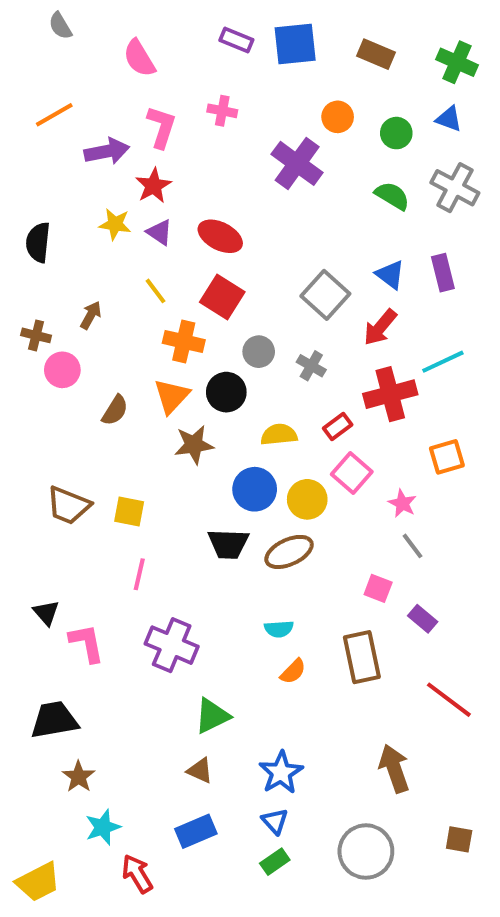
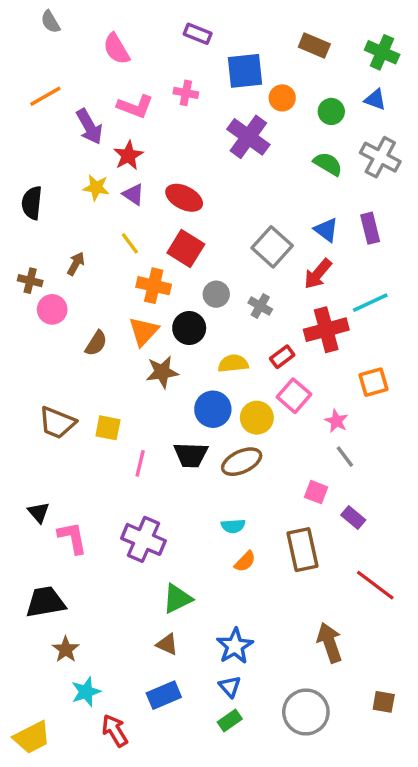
blue square: (295, 44) -> (245, 71), moved
pink L-shape: (162, 127) -> (135, 106), turned 93
purple arrow: (107, 151) -> (89, 127), turned 72
pink line: (139, 574) -> (140, 463), moved

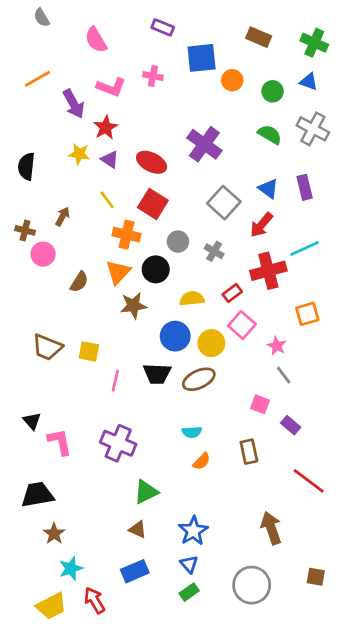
purple cross: (248, 137) -> (204, 144), moved
brown rectangle: (303, 550) -> (249, 452), size x0.7
yellow trapezoid: (32, 737) -> (51, 606), moved

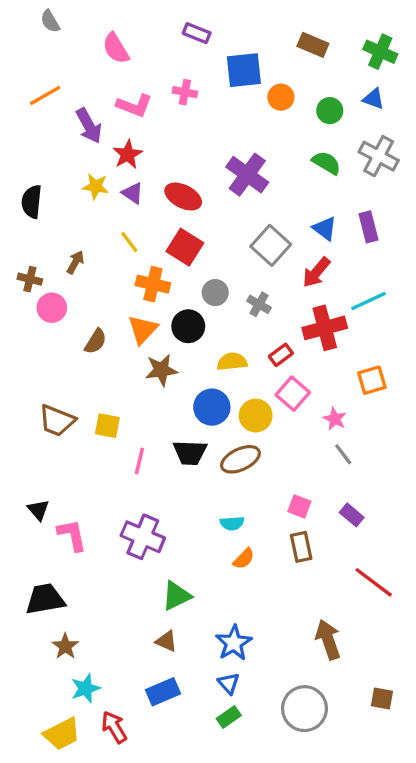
pink square: (260, 404) -> (299, 506), moved

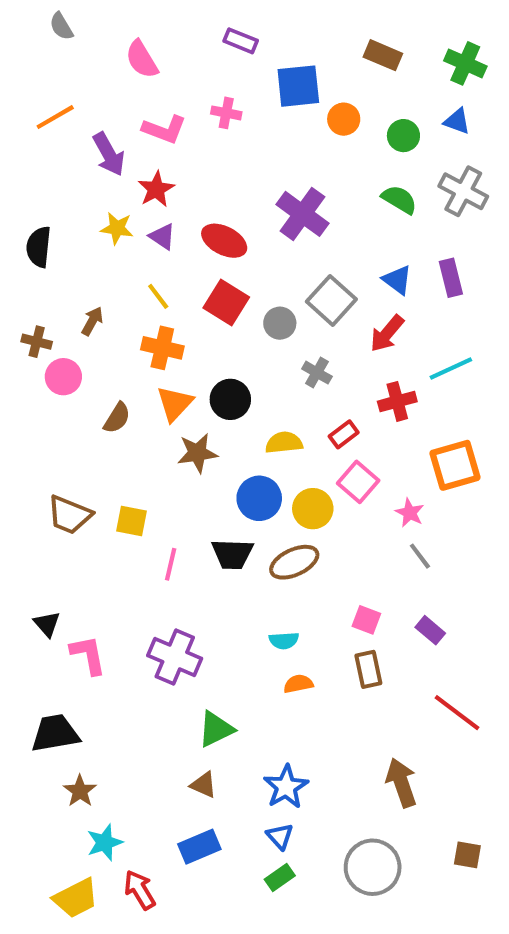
orange cross: (153, 284) -> (162, 348), moved
gray circle: (215, 293) -> (280, 323), moved
red cross: (325, 328) -> (397, 401), size x0.7
orange square: (372, 380) -> (455, 465), size x1.4
orange semicircle: (244, 559) -> (298, 684), turned -145

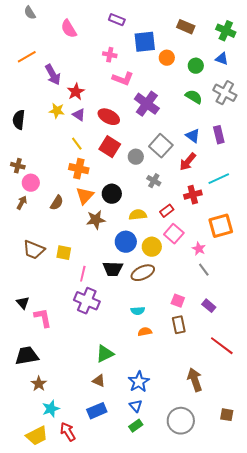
pink L-shape: (164, 129) -> (123, 79), moved
brown arrow: (92, 321) -> (22, 203), moved
purple cross: (175, 657) -> (87, 301), moved

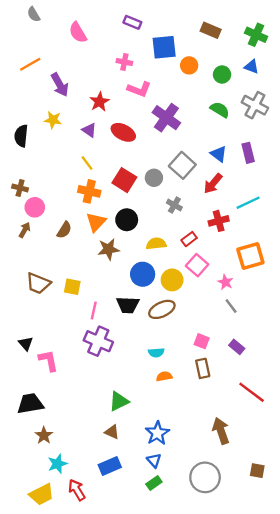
red star: (76, 92) -> (99, 102), moved
yellow star: (57, 111) -> (53, 120), moved
red square: (110, 147) -> (124, 180), moved

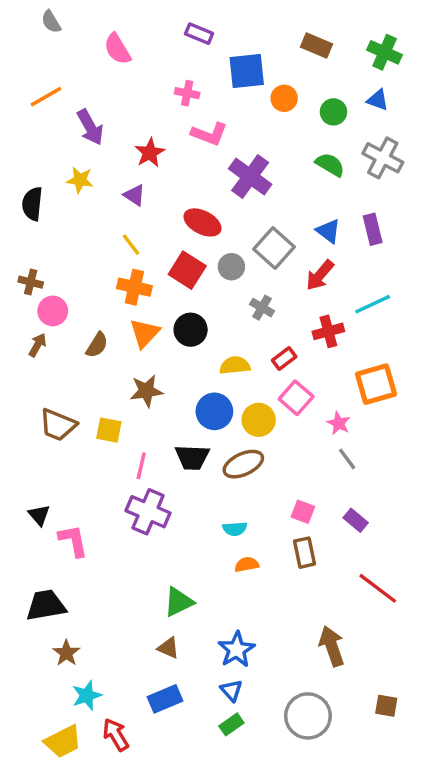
red ellipse: (123, 132) -> (202, 222), moved
brown star: (109, 249) -> (146, 391), moved

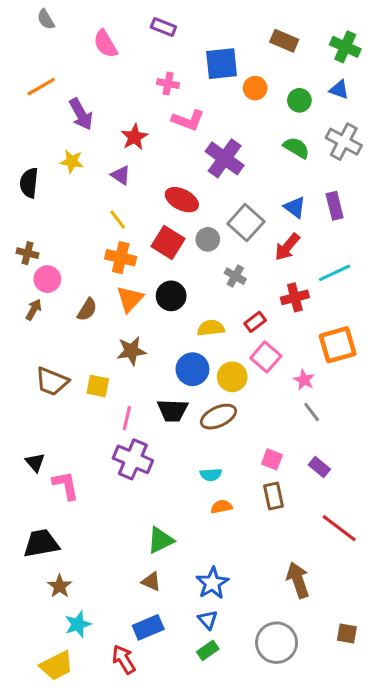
purple rectangle: (199, 34) -> (163, 27), moved
red arrow: (116, 735) -> (124, 659), moved

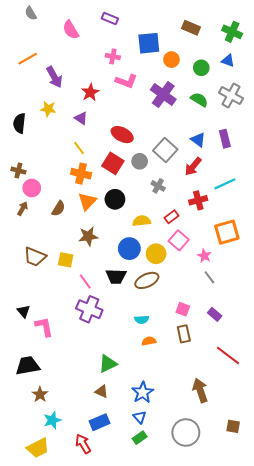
purple cross: (225, 158) -> (163, 95), moved
pink line: (127, 418) -> (85, 281), turned -49

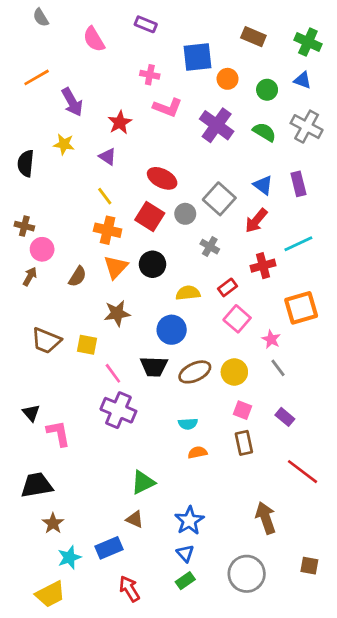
yellow circle: (156, 254) -> (234, 372), moved
blue rectangle: (100, 422) -> (109, 548), moved
red arrow: (83, 444) -> (129, 589), moved

